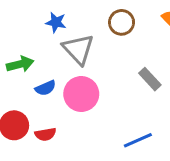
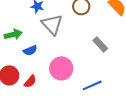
pink circle: (81, 94) -> (61, 68), moved
red semicircle: (45, 134) -> (30, 81), turned -40

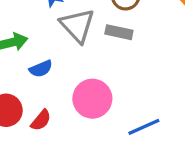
gray rectangle: (100, 44) -> (119, 32), moved, turned -35

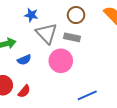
pink circle: (92, 99) -> (61, 61), moved

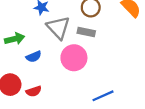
red semicircle: (24, 91) -> (34, 91), turned 32

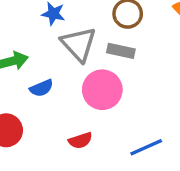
red semicircle: (34, 91) -> (80, 140), moved

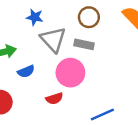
red semicircle: (80, 140) -> (54, 98), moved

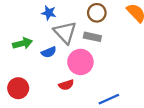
blue semicircle: (26, 71) -> (49, 52), moved

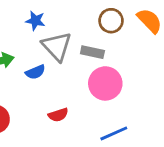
brown circle: (97, 13) -> (111, 21), moved
pink circle: (80, 62) -> (105, 83), moved

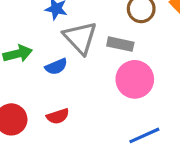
red semicircle: (58, 115) -> (58, 116), moved

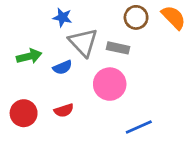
pink circle: (135, 79) -> (110, 84), moved

